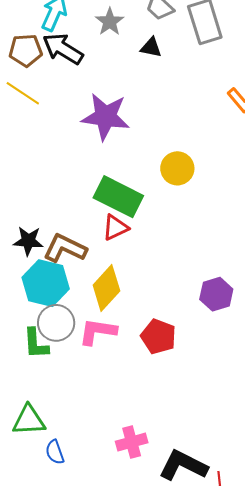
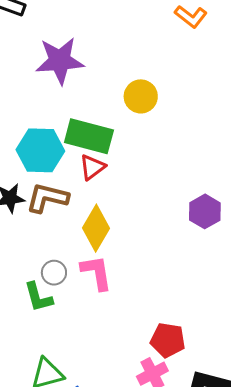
cyan hexagon: (46, 283) -> (40, 150), moved
gray circle: (56, 323) -> (54, 273), size x0.7
pink L-shape: (98, 332) -> (96, 273), turned 84
red pentagon: (158, 337) -> (168, 340), moved

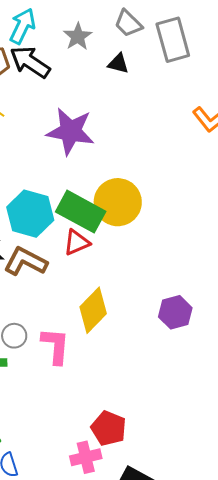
yellow circle: (141, 96) -> (118, 202), moved, size x1.4
yellow diamond: (96, 228) -> (93, 310), moved

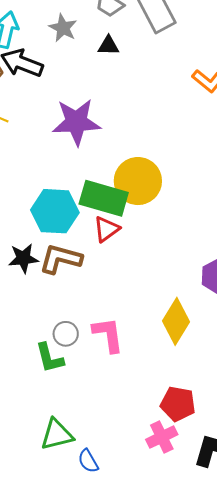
yellow diamond: (93, 310) -> (176, 321), moved

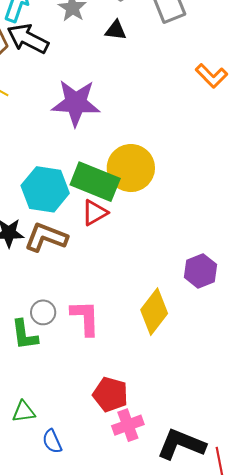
red pentagon: (178, 404) -> (110, 394), moved
green triangle: (57, 435) -> (24, 412), size x0.7

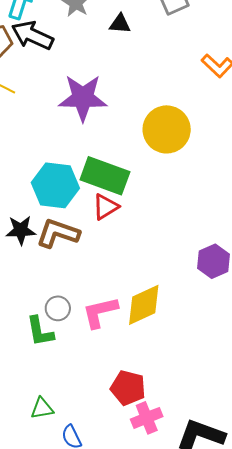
yellow circle: (131, 168) -> (167, 129), moved
yellow diamond: (154, 312) -> (144, 305), moved, turned 30
pink L-shape: (85, 318) -> (100, 312), turned -99

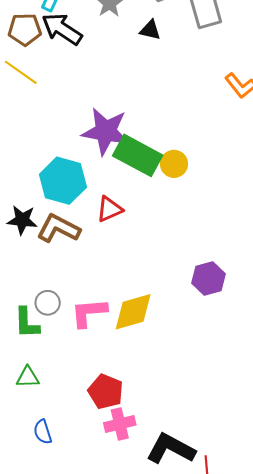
purple star: (83, 98) -> (106, 131), moved
yellow circle: (167, 129) -> (174, 164), moved, size x0.6
green rectangle: (105, 176) -> (138, 155), moved
green triangle: (42, 408) -> (28, 377), moved

